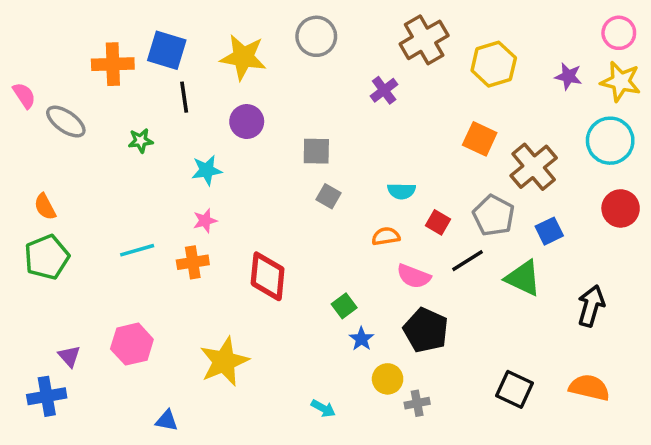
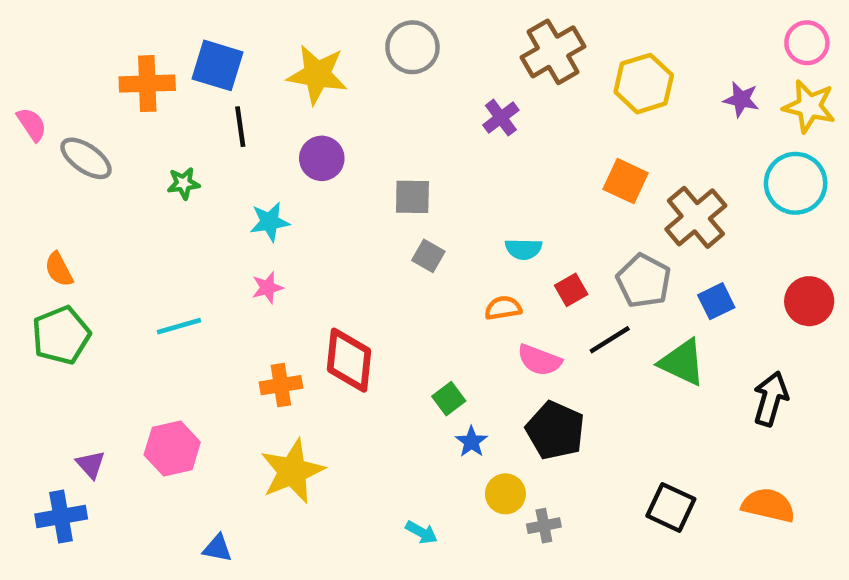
red circle: (621, 208) -> (809, 301), moved
red square: (438, 222) -> (571, 290), turned 30
orange cross: (193, 262) -> (281, 385), moved

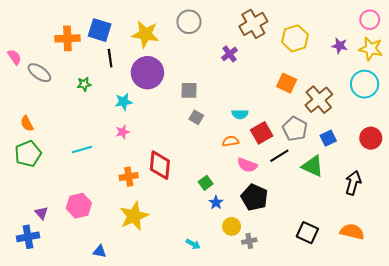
purple circle: (322, 158) -> (147, 73), size x1.6
red square: (571, 290) -> (262, 133), size x1.5

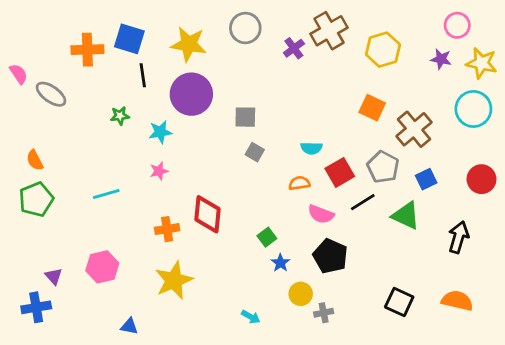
pink circle: (370, 20) -> (457, 25), moved
purple cross: (229, 54) -> (294, 48), moved
green star: (84, 84) -> (120, 116), moved

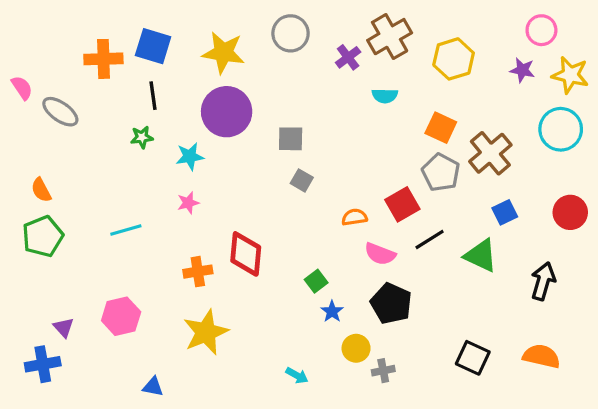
black line: (143, 75) -> (153, 96), moved
cyan semicircle: (311, 148) -> (385, 96), moved
gray pentagon: (383, 167) -> (441, 172), moved

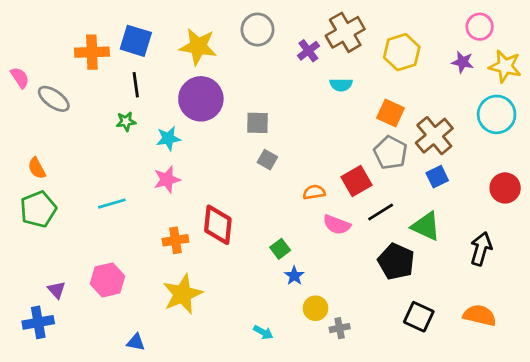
pink star: (188, 203) -> (167, 179), size x1.4
blue square: (505, 212) -> (437, 177), moved
black pentagon: (391, 303) -> (396, 262), moved

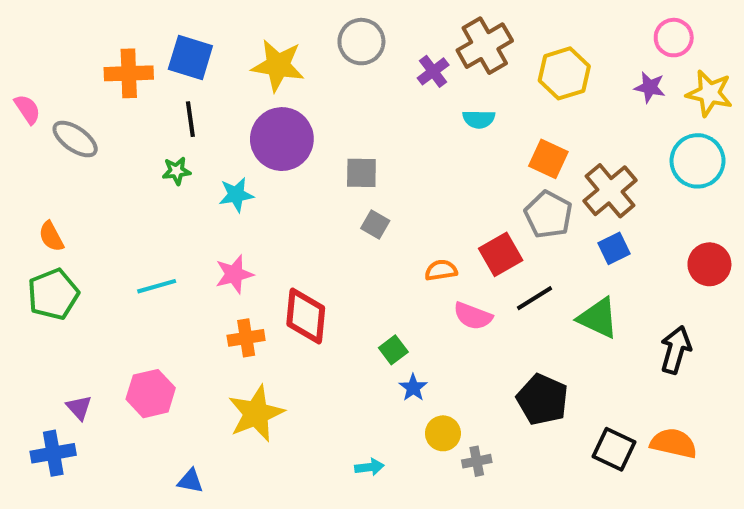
pink star: (167, 179) -> (234, 274), moved
black pentagon: (396, 262) -> (542, 400), moved
black square: (419, 317) -> (614, 449), moved
cyan arrow: (263, 332) -> (369, 467), turned -36

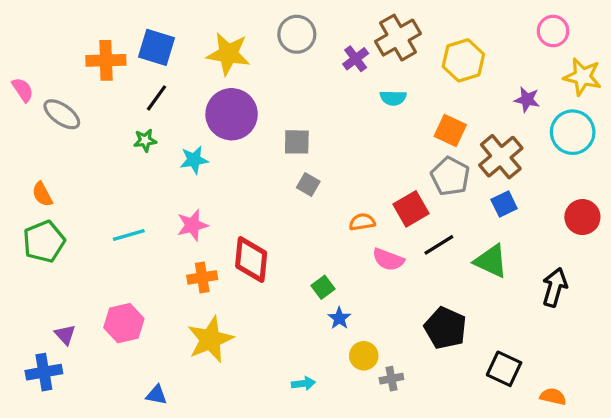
purple star: (650, 87) -> (527, 100), moved
black line: (190, 119) -> (156, 98), turned 44
orange semicircle: (674, 443) -> (553, 397), moved, size x0.7

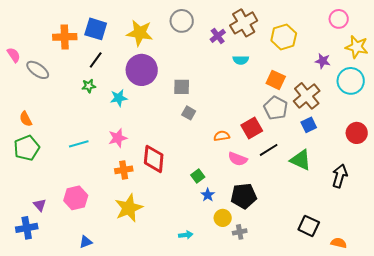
black pentagon: (445, 328) -> (244, 196), moved, turned -30
blue triangle: (156, 395) -> (86, 242), moved, turned -32

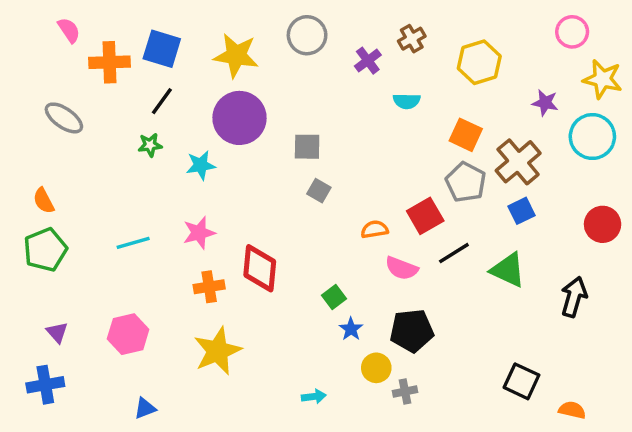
brown cross: (244, 23) -> (412, 39), size x0.6
pink semicircle: (14, 55) -> (69, 30), moved
purple triangle: (40, 205) -> (57, 332), moved

